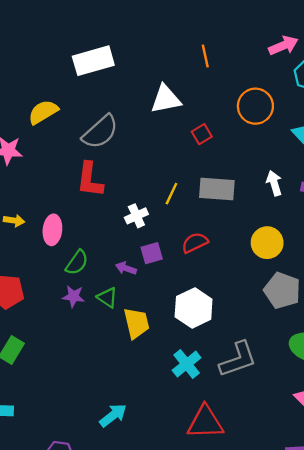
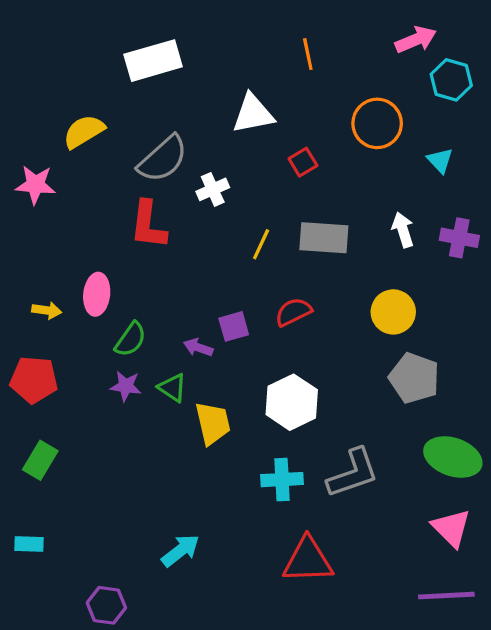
white cross: (136, 216) -> (213, 189), moved
yellow arrow: (14, 220) -> (47, 310), moved
cyan cross: (187, 364) -> (282, 480), turned 36

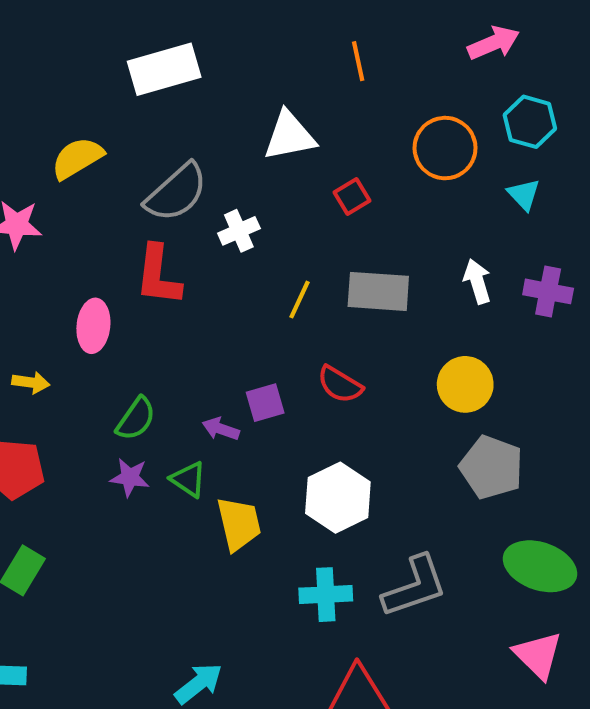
cyan hexagon: (451, 80) -> (530, 122), moved
pink ellipse: (97, 294) -> (93, 326), moved
red semicircle: (293, 312) -> (340, 384), turned -123

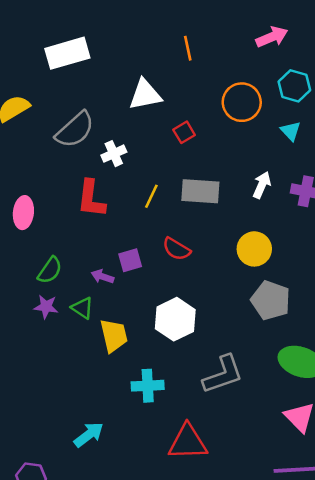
red L-shape: (158, 275) -> (91, 199), moved
white arrow: (477, 281) -> (262, 185), turned 40
cyan cross: (326, 595) -> (148, 386), moved

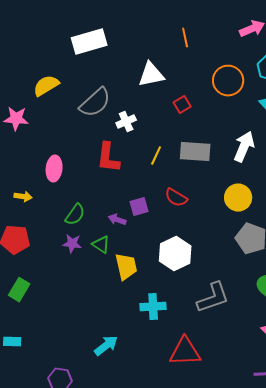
white arrow: (262, 185) -> (244, 147), size x1.4

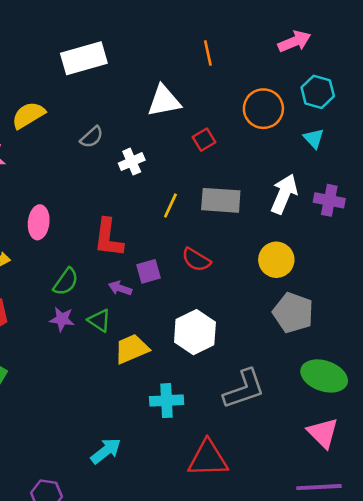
gray semicircle: (95, 103) -> (92, 137), size x0.6
red L-shape: (108, 158) -> (108, 238), moved
yellow trapezoid: (126, 267) -> (132, 349), turned -100

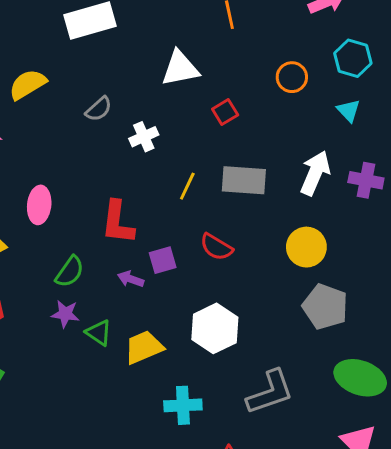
orange circle: (263, 109) -> (292, 77), size x0.7
green triangle: (99, 320) -> (99, 333), moved

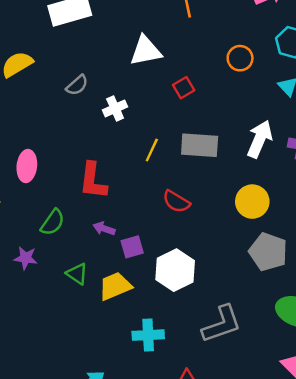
purple square: (163, 260) -> (132, 247), moved
purple star: (65, 314) -> (26, 258), moved

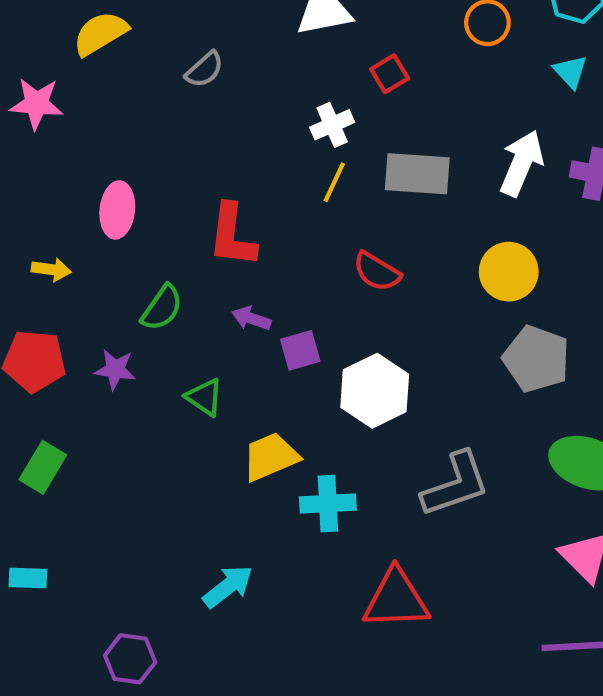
white cross: (115, 108) -> (332, 125), moved
yellow trapezoid: (115, 286) -> (270, 457), moved

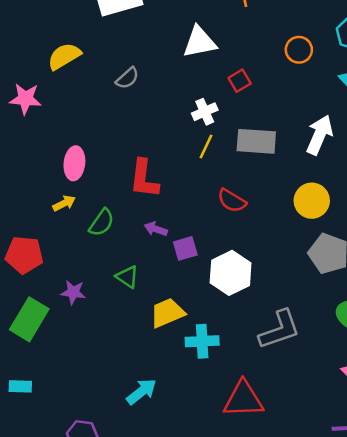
yellow arrow: (51, 269) -> (64, 203), moved, turned -35
purple star: (115, 369) -> (73, 292), moved
green rectangle: (43, 467) -> (29, 319), size x1.4

